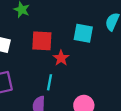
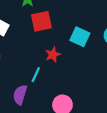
red square: (42, 41) -> (41, 21), moved, turned -30

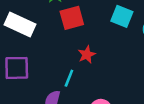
cyan square: (80, 37) -> (122, 16), moved

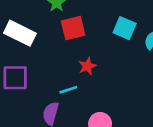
cyan line: (69, 78) -> (68, 90), turned 48

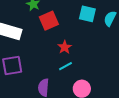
cyan line: (68, 90) -> (65, 66), moved

